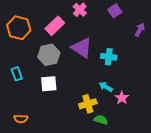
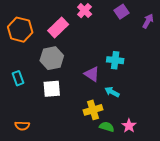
purple arrow: (140, 30) -> (148, 21), moved
purple triangle: (82, 48) -> (92, 74), moved, size x0.7
pink star: (122, 98) -> (129, 126), moved

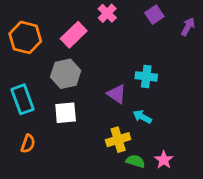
cyan rectangle: (18, 78) -> (23, 99), size x1.5
orange semicircle: (22, 126) -> (28, 144), moved, turned -72

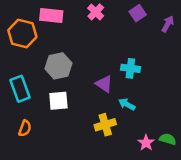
pink rectangle: (74, 35) -> (51, 16), moved, turned 50
green semicircle: (136, 161) -> (168, 139), moved

